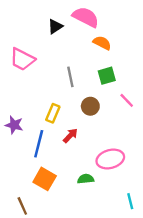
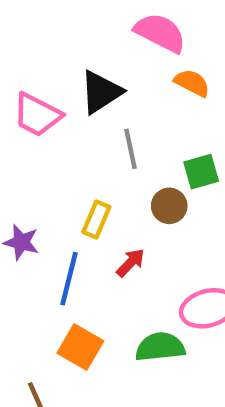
black triangle: (55, 26) -> (101, 92), moved, size x1.5
green square: (107, 76) -> (201, 172), moved
green semicircle: (86, 179) -> (160, 347), size x1.5

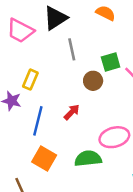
yellow rectangle: (96, 219) -> (30, 80), moved

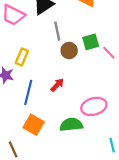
brown circle: (93, 81) -> (69, 51), moved

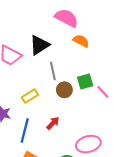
yellow rectangle: (22, 57) -> (30, 96), moved, turned 35

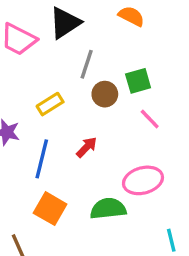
gray line: (53, 71) -> (87, 64), turned 30
pink line: (103, 92) -> (150, 119), moved

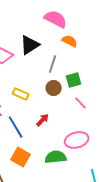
gray line: (87, 64) -> (53, 64), moved
yellow rectangle: (50, 104) -> (21, 94), turned 56
blue line: (42, 159) -> (16, 127), turned -45

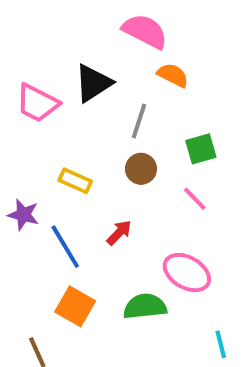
green square: (74, 80) -> (201, 149), moved
pink ellipse: (77, 140) -> (187, 273), turned 45

